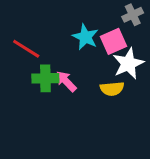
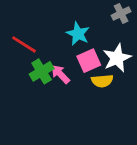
pink square: (113, 41) -> (89, 61), moved
green cross: (45, 78) -> (42, 71), turned -30

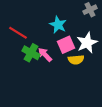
green cross: (42, 71) -> (31, 53), turned -30

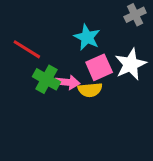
pink arrow: (45, 55) -> (67, 82), turned 140
yellow semicircle: (76, 60) -> (90, 90), moved

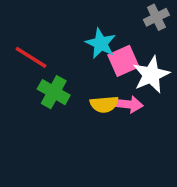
pink square: (99, 67) -> (123, 61), moved
pink arrow: (67, 82) -> (129, 104), moved

